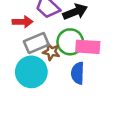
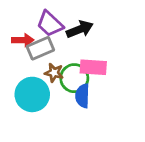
green circle: (70, 42) -> (74, 78), moved
gray rectangle: (36, 43) -> (40, 48), moved

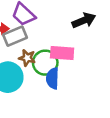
black arrow: (80, 29) -> (84, 20), moved

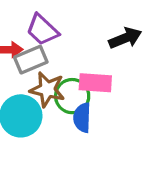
brown star: (27, 58) -> (47, 89), size x1.5

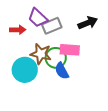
gray rectangle: (31, 60) -> (52, 26), moved
blue semicircle: (82, 118) -> (62, 71), turned -30

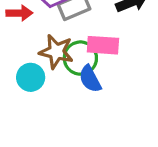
cyan circle: (25, 70) -> (31, 77), size x0.7

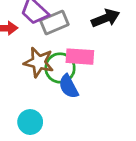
cyan circle: (31, 77) -> (30, 122), moved

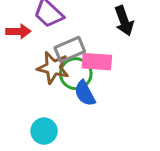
black arrow: (106, 18) -> (124, 21), turned 92
gray rectangle: (54, 22) -> (70, 50), moved

